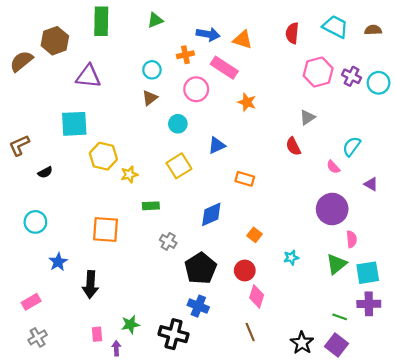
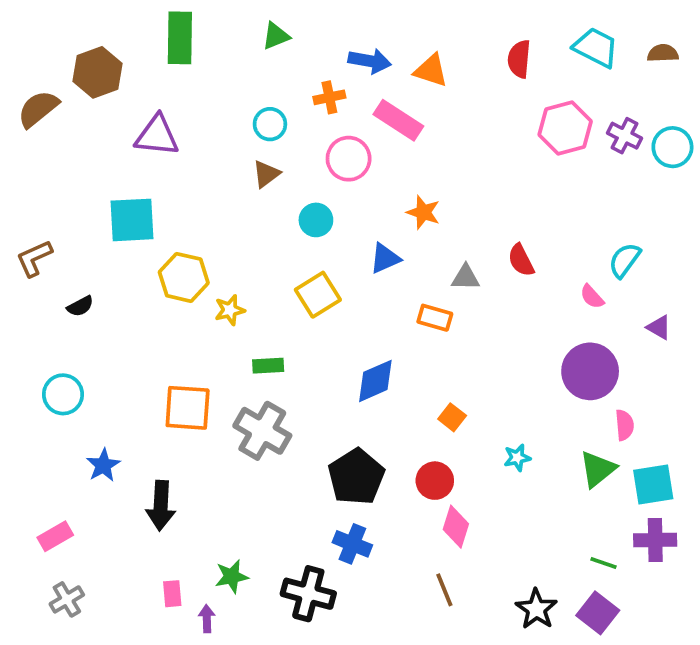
orange star: (247, 102) -> (423, 212), moved
gray triangle: (307, 117) -> (465, 277), moved, turned 35
gray cross: (168, 241) -> (262, 431), moved, size x1.8

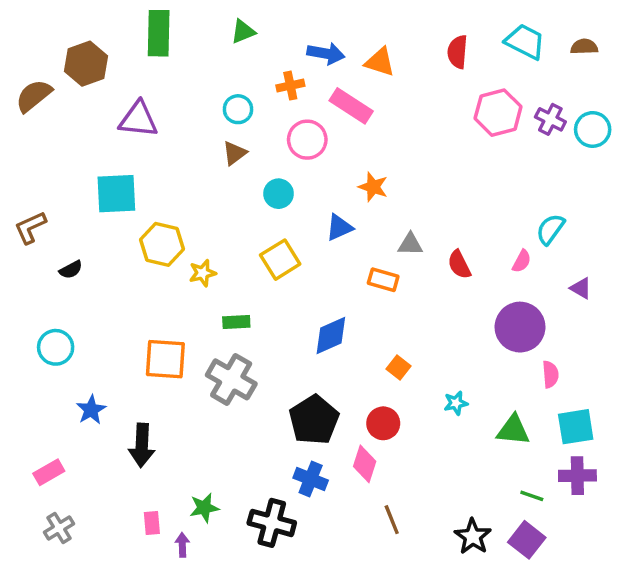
red semicircle: (521, 260) -> (459, 265), moved
pink semicircle: (592, 297) -> (522, 261), turned -110
green triangle: (598, 469) -> (513, 430), moved, turned 45
pink diamond: (456, 527) -> (365, 464), moved

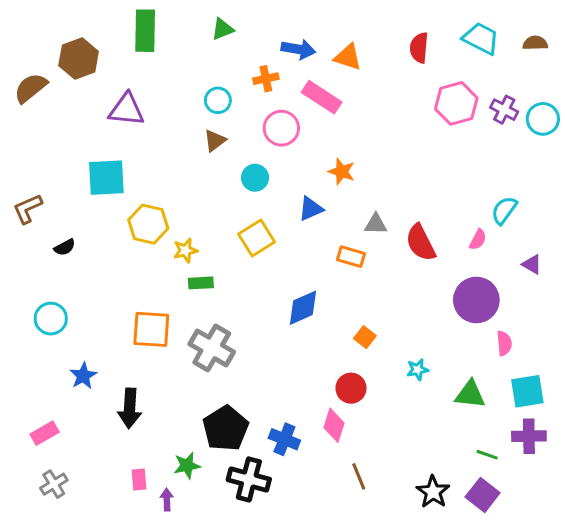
red semicircle: (459, 265) -> (421, 243), size x1.4
green rectangle: (236, 322) -> (201, 283), moved
black pentagon: (314, 420) -> (226, 428), moved

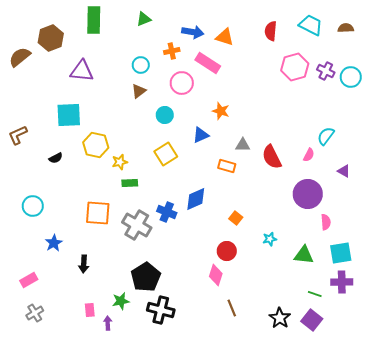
black semicircle: (65, 247) -> (56, 158), moved
black arrow: (130, 408) -> (84, 264), size x0.7
blue cross: (284, 439) -> (167, 212), moved

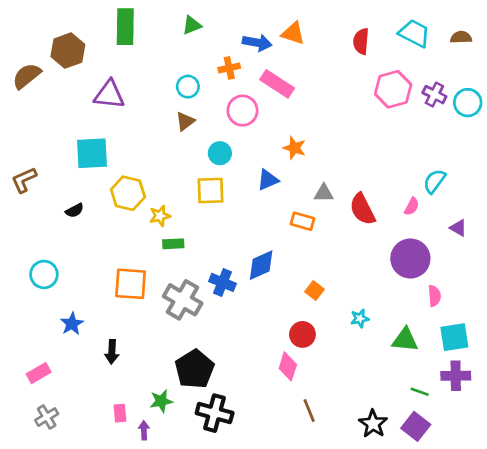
orange triangle: (225, 37) -> (293, 33), moved
yellow square: (166, 154) -> (211, 191), moved, turned 30

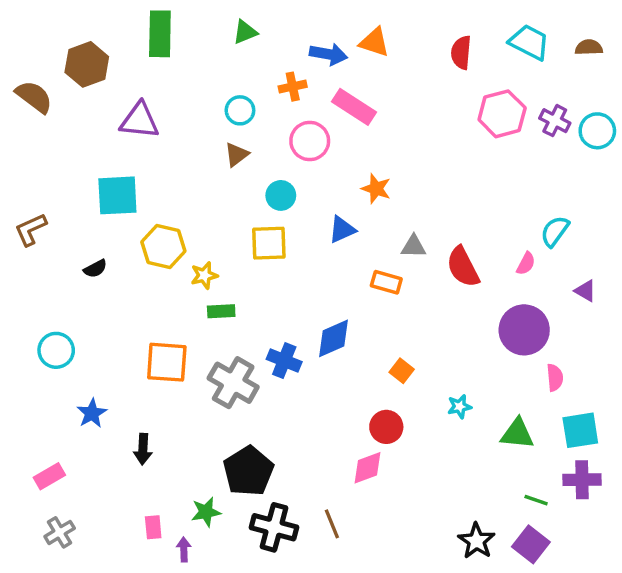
brown semicircle: (27, 76) -> (34, 97), turned 76
pink diamond: (288, 366) -> (368, 468), turned 52
brown line: (309, 410) -> (332, 524), moved

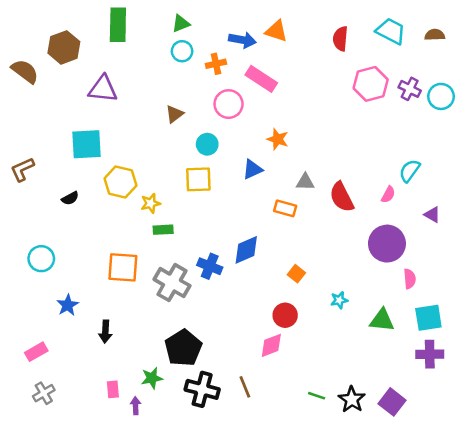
cyan circle: (240, 110) -> (182, 51), moved
green line: (536, 500) -> (317, 396), moved

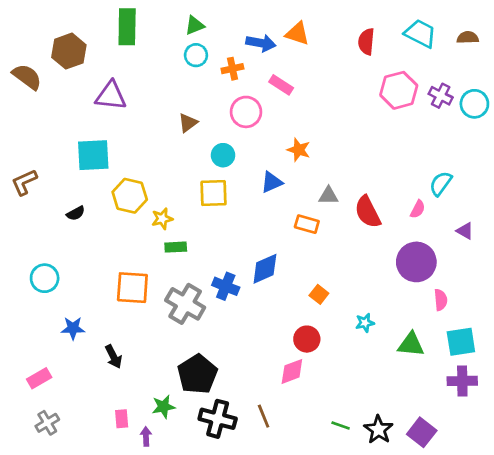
pink rectangle: (261, 79) -> (281, 85), size x0.7
blue star: (68, 305) -> (73, 328), turned 30
black arrow: (105, 332) -> (114, 357), turned -30

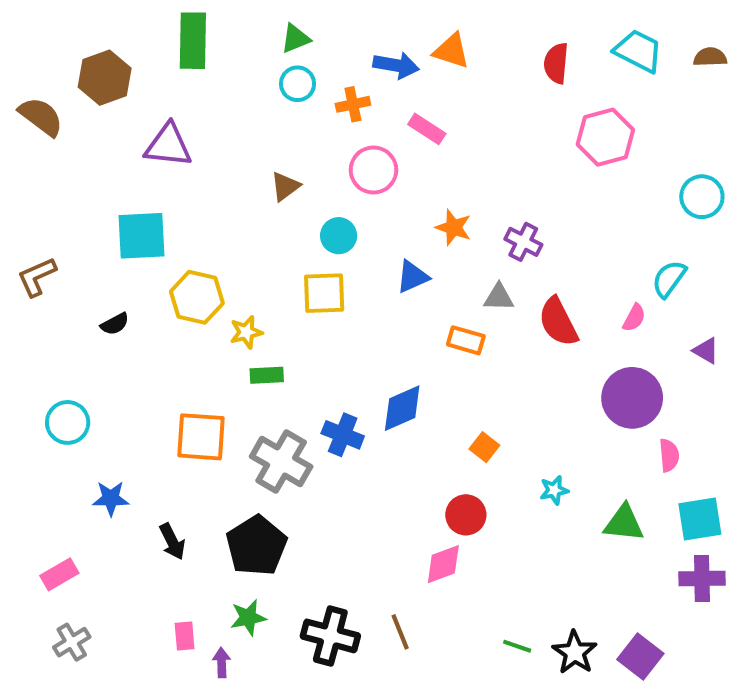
purple cross: (441, 96) -> (523, 242), moved
cyan circle: (474, 104) -> (702, 197), moved
black pentagon: (197, 374) -> (256, 546), moved

